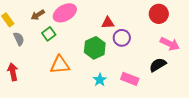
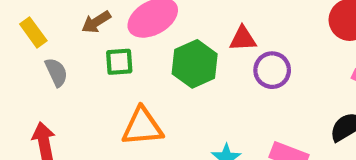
green square: (49, 34) -> (119, 62), turned 32
green hexagon: (95, 48) -> (195, 64), moved

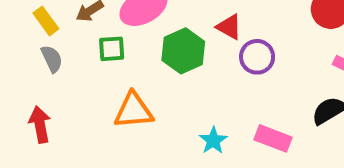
yellow rectangle: (33, 32) -> (46, 21), moved
red triangle: (243, 39) -> (229, 27), turned 32

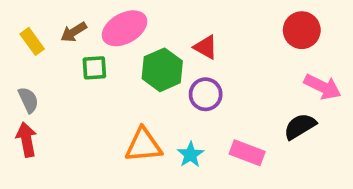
purple circle: (257, 57) -> (206, 94), moved
gray semicircle: (52, 59) -> (28, 100), moved
orange triangle: (134, 111) -> (143, 145), moved

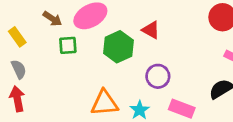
brown arrow: (74, 32) -> (52, 19), turned -114
yellow rectangle: (32, 41) -> (17, 37), moved
purple circle: (206, 94) -> (158, 76), moved

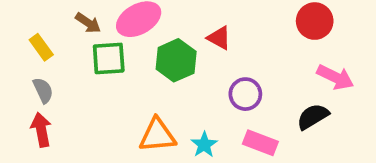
green square: (68, 45) -> (109, 58), size x1.4
purple circle: (158, 76) -> (245, 94), moved

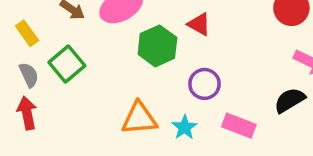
green square: (109, 58) -> (67, 64), moved, turned -36
purple circle: (245, 94) -> (204, 84), moved

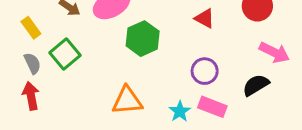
red triangle: (199, 24) -> (205, 18), moved
purple circle: (204, 84) -> (205, 71), moved
cyan star: (185, 127) -> (180, 111), moved

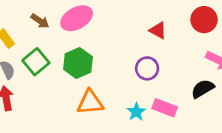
green hexagon: (143, 39) -> (78, 63), moved
purple circle: (205, 71) -> (147, 68), moved

